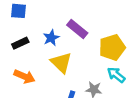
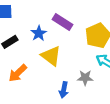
orange arrow: (24, 76) -> (18, 73), turned 120

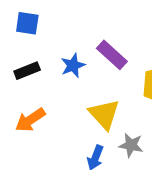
yellow triangle: (51, 56) -> (104, 114), moved

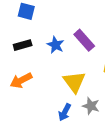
blue star: (73, 66) -> (56, 45), turned -30

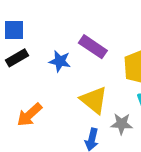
black rectangle: (23, 45) -> (17, 58), moved

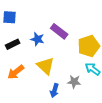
black rectangle: (17, 58) -> (13, 44), moved
yellow triangle: (94, 100) -> (45, 66), moved

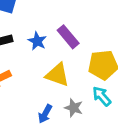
yellow triangle: (45, 66) -> (57, 75), moved, turned -36

